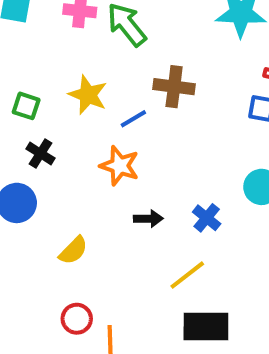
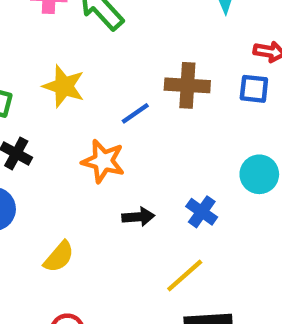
brown cross: (174, 87) -> (187, 85), moved
blue line: (133, 119) -> (135, 113), moved

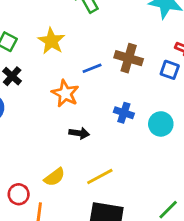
blue cross: (202, 212) -> (124, 113), moved, turned -30
yellow semicircle: (59, 257) -> (54, 177), moved

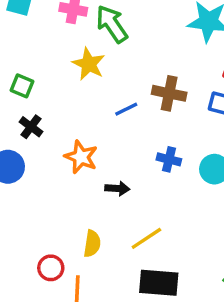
yellow star: (51, 41) -> (89, 64), moved
orange star: (65, 93) -> (81, 157), moved
yellow semicircle: (54, 177) -> (92, 244), turned -40

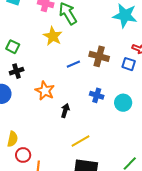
black cross: (31, 127) -> (17, 71), turned 32
black arrow: (117, 188) -> (65, 111), turned -80
yellow semicircle: (92, 244) -> (12, 139), moved

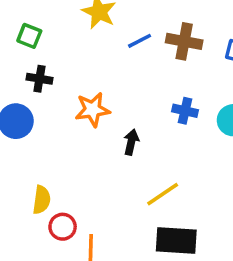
blue line: (73, 64) -> (140, 41), moved
black cross: (17, 71) -> (39, 79), turned 32
orange star: (45, 91) -> (92, 110), turned -30

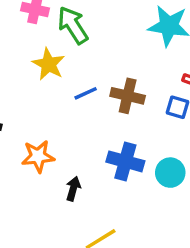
blue cross: (185, 111) -> (125, 161), size x1.5

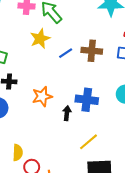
yellow star: (49, 64) -> (40, 39), turned 30
blue cross: (125, 161) -> (87, 100), moved

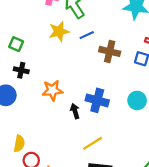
blue line: (66, 53) -> (87, 35), moved
black arrow: (67, 113) -> (75, 111), turned -32

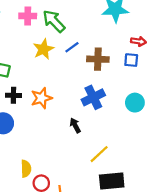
orange star: (52, 90) -> (41, 98), moved
blue cross: (97, 100) -> (93, 97), moved, turned -30

